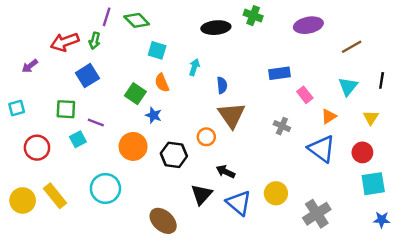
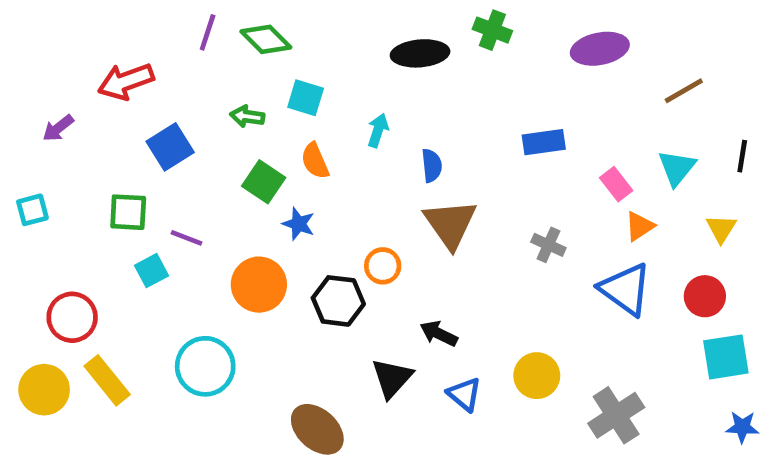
green arrow: (95, 41) -> (247, 116), moved, turned 84
pink rectangle: (305, 95) -> (616, 184), moved
orange circle: (206, 137) -> (383, 266), moved
red circle: (37, 148) -> (72, 317), moved
blue triangle: (239, 203) -> (464, 394), size x0.7

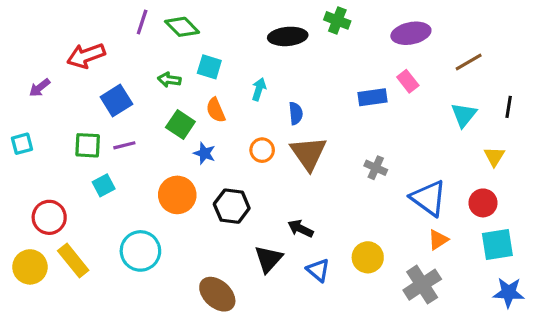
pink rectangle: (616, 184) -> (408, 81), moved
orange triangle: (639, 226) -> (438, 240), moved
purple line: (187, 238) -> (124, 145), moved, turned -35
orange circle: (383, 266) -> (262, 150), moved
blue star: (742, 427) -> (509, 293), size x1.4

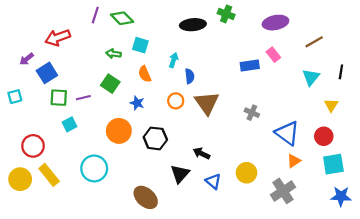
blue square: (116, 100) -> (47, 73), moved
blue semicircle: (296, 113) -> (190, 76), moved
green square: (180, 124) -> (110, 84), moved

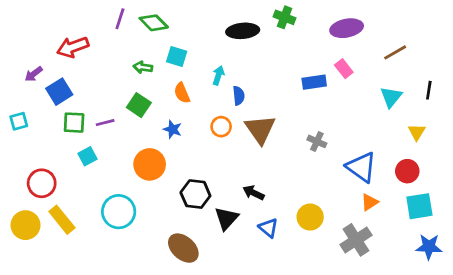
black hexagon: (155, 138) -> (195, 194), moved

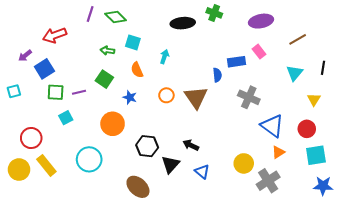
blue semicircle: (239, 96) -> (217, 75), moved
gray cross: (317, 141) -> (249, 97), moved, size x1.5
yellow circle: (310, 217) -> (244, 163), moved

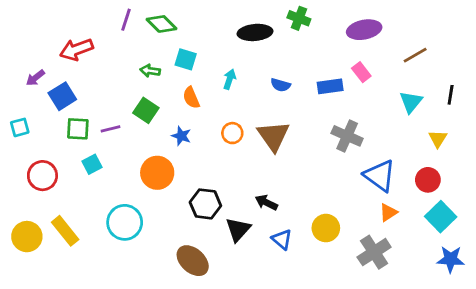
blue semicircle: (217, 75) -> (281, 85), moved, turned 112
red circle: (31, 138) -> (42, 176), moved
cyan square: (316, 155) -> (441, 217), turned -35
yellow circle: (244, 163) -> (326, 228), moved

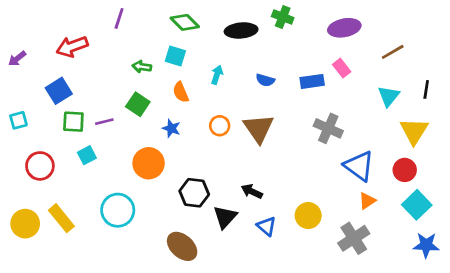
green diamond: (161, 24) -> (185, 22), moved
purple arrow: (35, 78) -> (17, 59), moved
yellow triangle: (438, 139) -> (414, 131), size x1.6

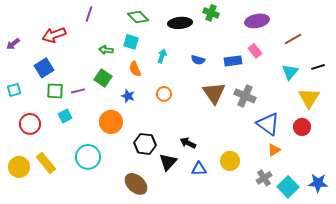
black line: (426, 89) -> (318, 67), turned 64
brown triangle: (259, 128) -> (214, 93), moved
cyan square: (417, 205) -> (288, 187), moved
blue triangle: (267, 226) -> (199, 169), turned -42
gray cross: (354, 238) -> (264, 178), size x0.7

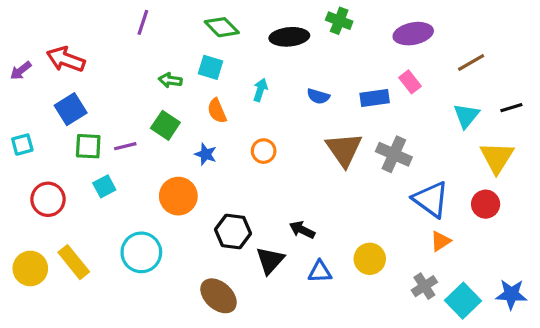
red arrow: (54, 35) -> (66, 59), moved, turned 40

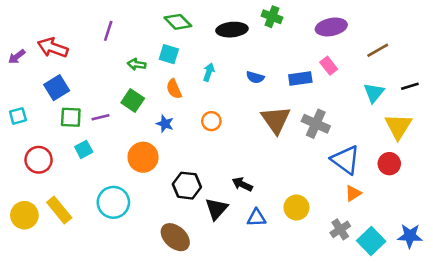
purple line: (143, 22) -> (108, 31), moved

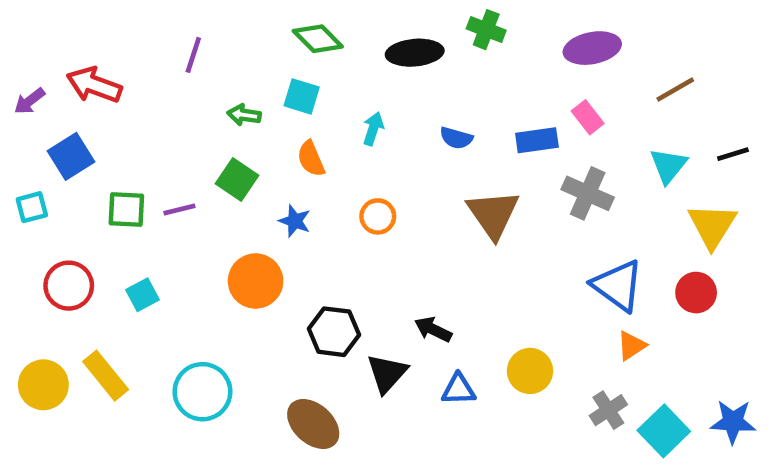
blue square: (57, 88) -> (71, 156), moved
gray cross: (316, 124) -> (588, 193), moved
cyan square: (84, 149) -> (143, 295), moved
cyan circle: (113, 202) -> (202, 392), moved

